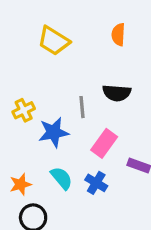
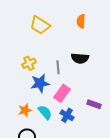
yellow cross: (24, 110) -> (29, 63), moved
pink rectangle: (104, 143) -> (62, 93), moved
orange star: (20, 184) -> (25, 110), moved

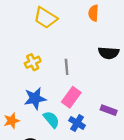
black semicircle: (80, 58) -> (109, 53), moved
blue star: (40, 83) -> (35, 98), moved
orange star: (25, 110) -> (12, 121), moved

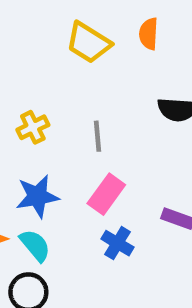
yellow trapezoid: (46, 18) -> (89, 43), moved
cyan semicircle: (51, 119) -> (35, 245), moved

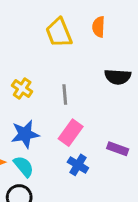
yellow trapezoid: (89, 43) -> (59, 33), turned 36
yellow cross: (33, 127) -> (22, 89), turned -30

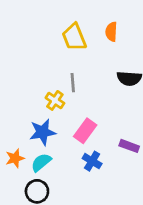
yellow cross: (22, 89) -> (55, 100), moved
gray line: (65, 94) -> (73, 83), moved
cyan semicircle: (24, 166) -> (41, 162), turned -90

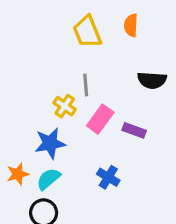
pink rectangle: (85, 131) -> (100, 119), moved
purple rectangle: (129, 146) -> (134, 130), moved

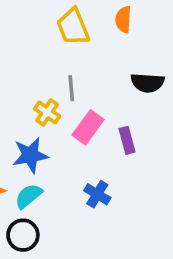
purple rectangle: (134, 130) -> (127, 140), turned 55

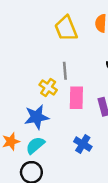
pink rectangle: (88, 127) -> (76, 98), turned -35

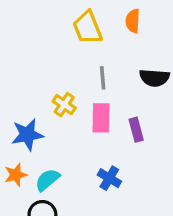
gray line: (65, 71) -> (103, 78), moved
blue star: (37, 117) -> (27, 135), moved

